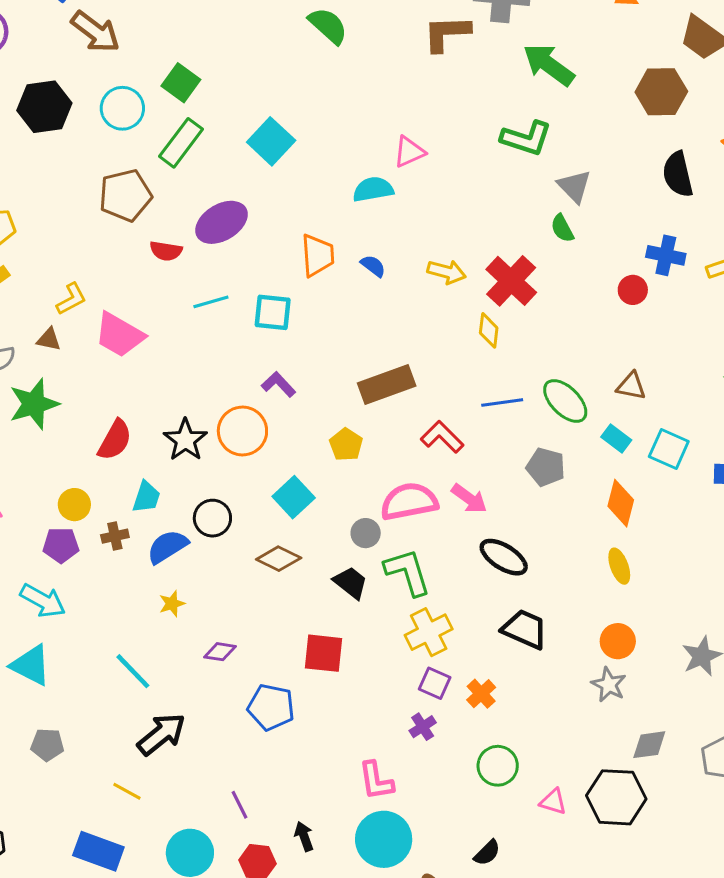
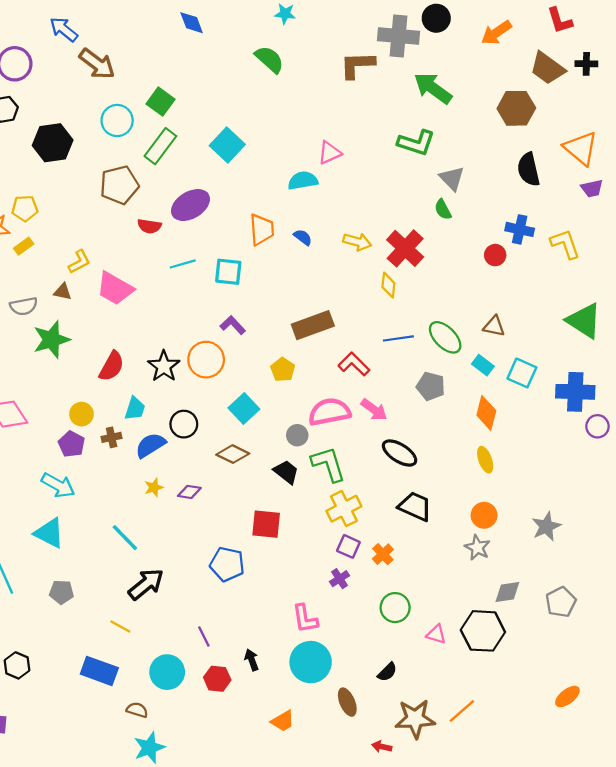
black hexagon: (44, 107) -> (53, 143), moved
purple pentagon: (61, 545) -> (71, 444), turned 30
purple diamond: (220, 652) -> (189, 492), moved

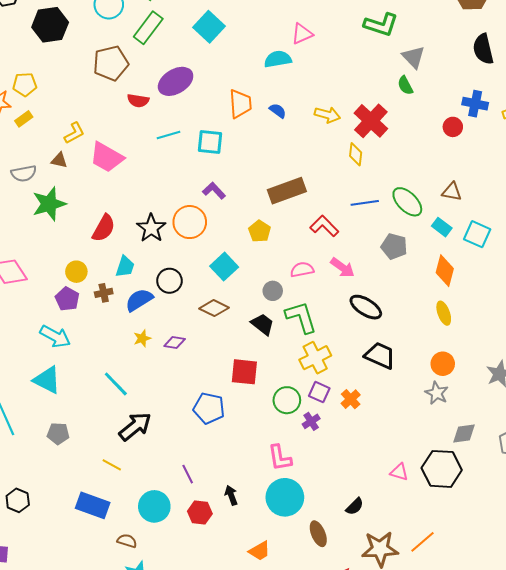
pink semicircle: (329, 412) -> (302, 270), size x0.6
green circle: (395, 608) -> (287, 400), moved

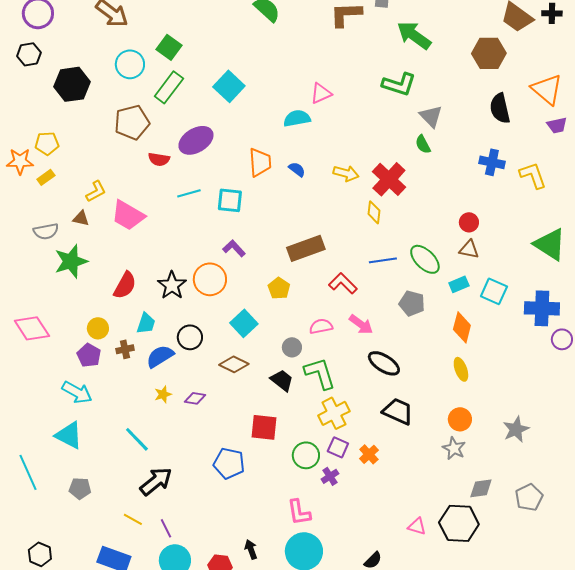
red circle: (453, 127) -> (469, 222), moved
cyan rectangle: (442, 227) -> (459, 284), turned -60
purple line: (188, 474) -> (166, 528), moved

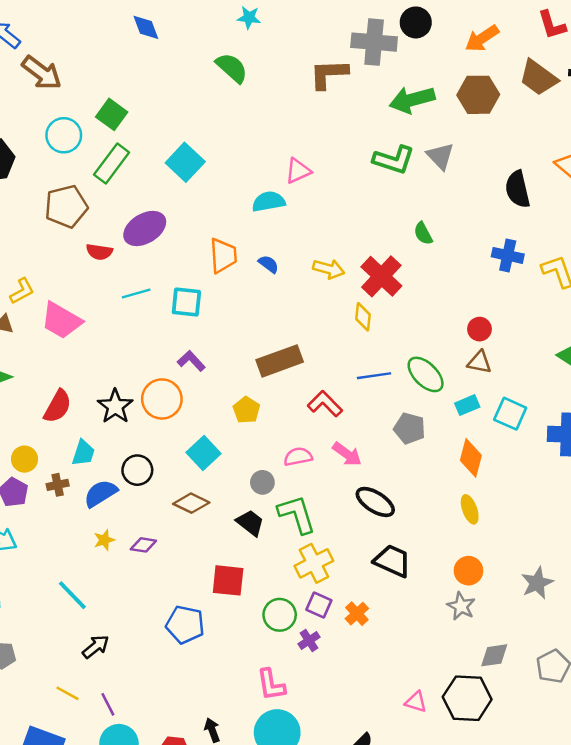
green arrow: (414, 35) -> (412, 100), turned -51
brown hexagon: (489, 53) -> (478, 95), moved
gray triangle: (431, 116) -> (440, 156), moved
black arrow: (156, 481) -> (96, 647), size x0.7

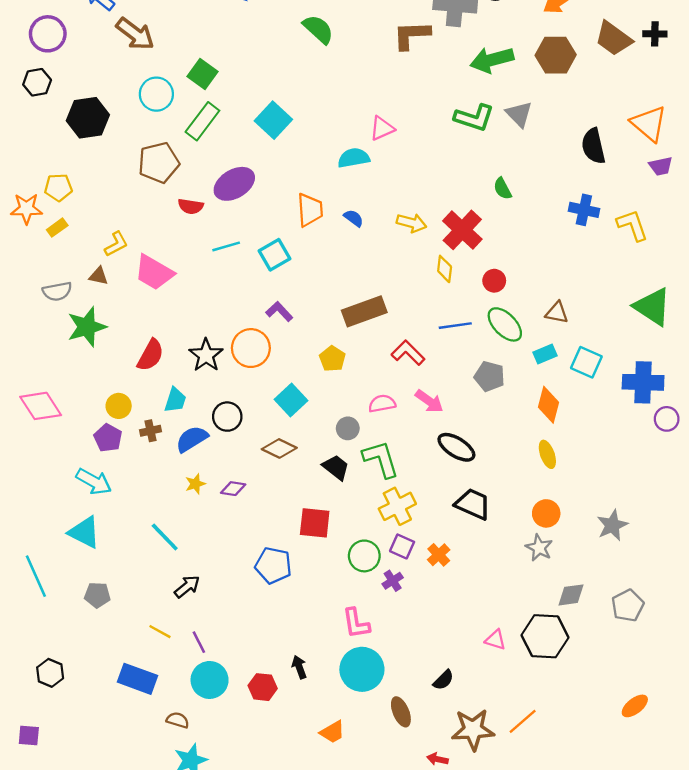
cyan square: (186, 302) -> (275, 255), turned -36
red circle: (480, 329) -> (494, 281), moved

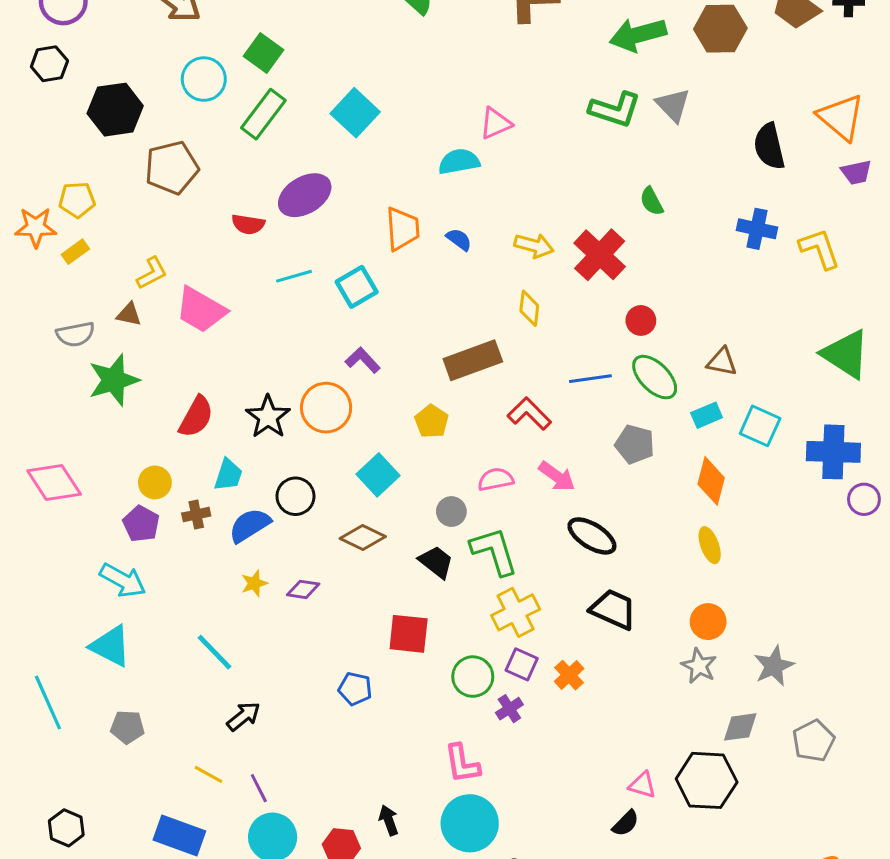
brown pentagon: (159, 163) -> (172, 168), moved
yellow diamond: (445, 269) -> (529, 308), moved
gray star: (612, 525) -> (774, 666), moved
blue pentagon: (273, 565) -> (355, 689), size x0.7
black semicircle: (443, 680) -> (626, 823), moved

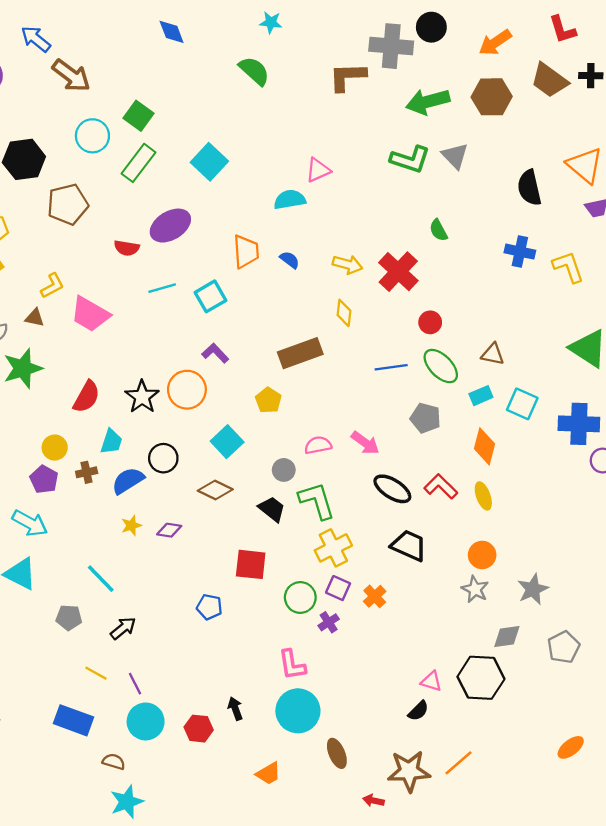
red L-shape: (529, 414) -> (441, 486), moved
gray pentagon: (127, 727) -> (69, 618), moved

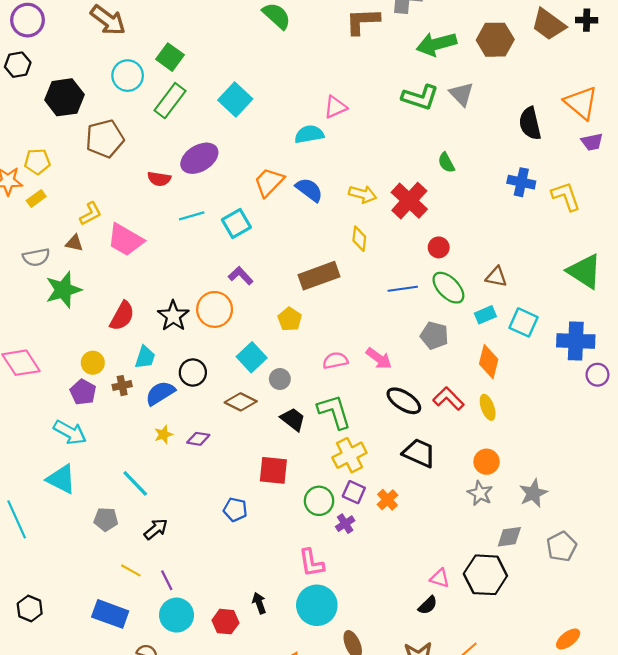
orange trapezoid: (246, 252) -> (269, 182), turned -132
blue semicircle: (290, 260) -> (309, 190), size x1.5
gray circle: (284, 470) -> (280, 379), moved

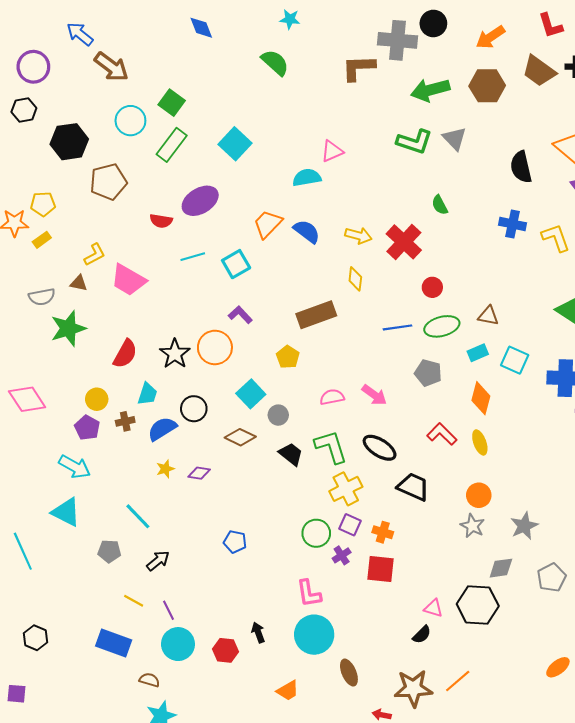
green ellipse: (448, 288) -> (442, 326), turned -60
black ellipse: (404, 401) -> (380, 448), moved
red square: (273, 470) -> (381, 569), moved
orange cross: (388, 500) -> (383, 532), turned -30

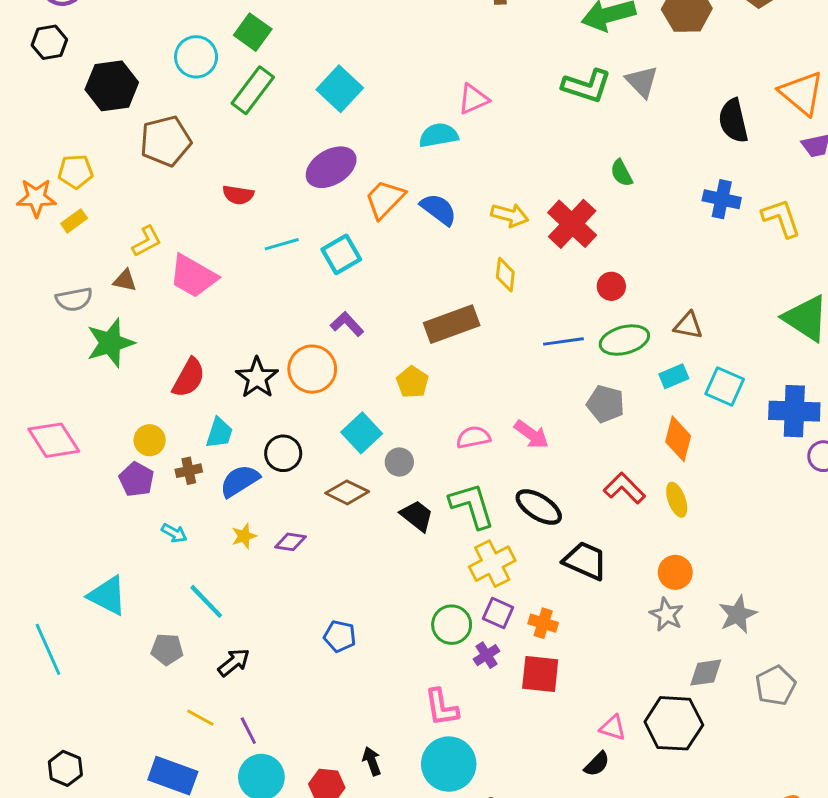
purple ellipse: (200, 201) -> (331, 167), moved
cyan arrow: (75, 467) -> (174, 533), moved, size x0.6

